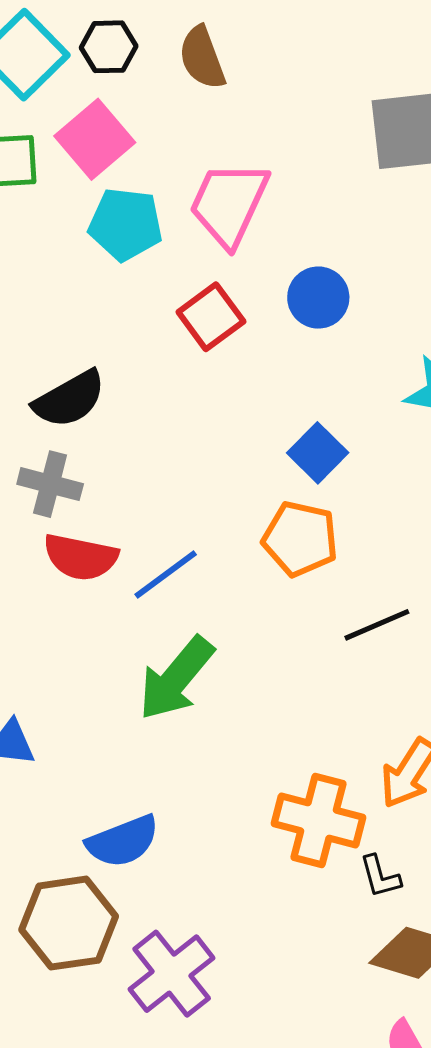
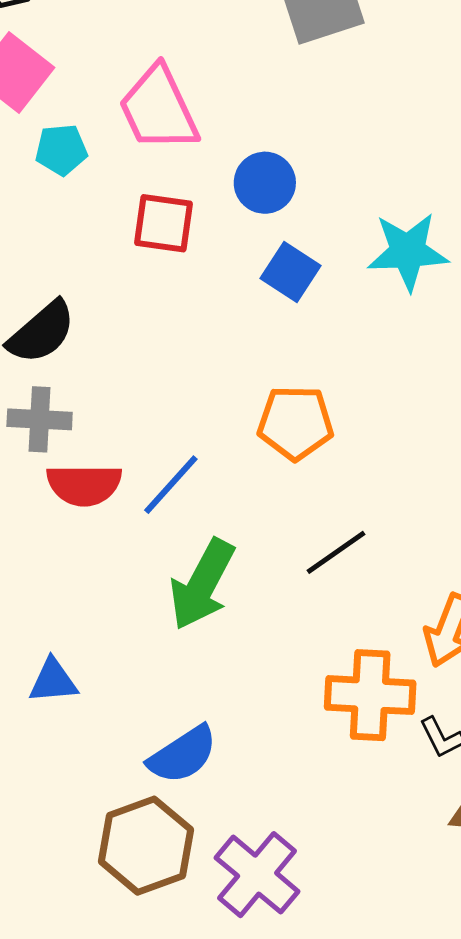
pink trapezoid: (229, 204) -> (158, 109), turned -38
cyan pentagon: (126, 224) -> (61, 150), size x0.7
red square: (211, 317) -> (163, 223), turned -34
blue square: (318, 453) -> (290, 272), moved
black line: (377, 625) -> (336, 552), moved

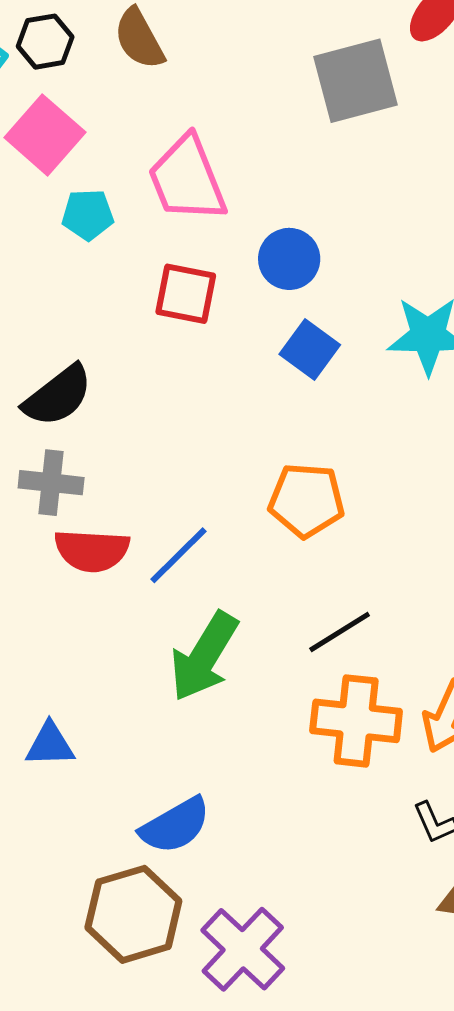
orange cross: (370, 695) -> (356, 721), moved

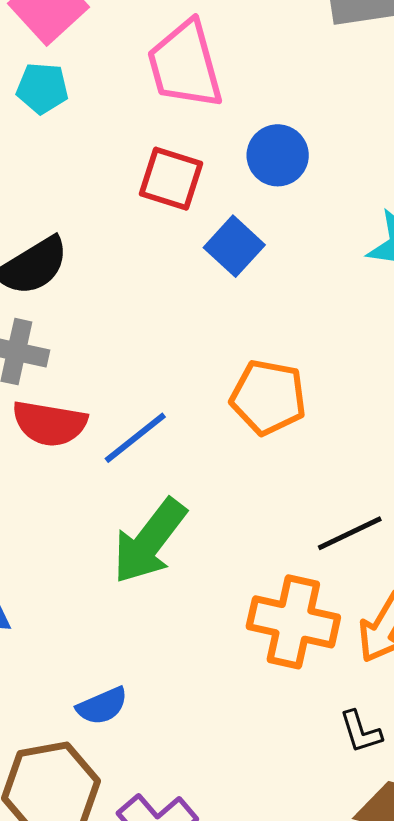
cyan pentagon: (88, 215) -> (42, 88), moved
blue square: (310, 350) -> (234, 246), moved
black line: (340, 632) -> (350, 533), moved
blue semicircle: (175, 825) -> (102, 706), size x0.7

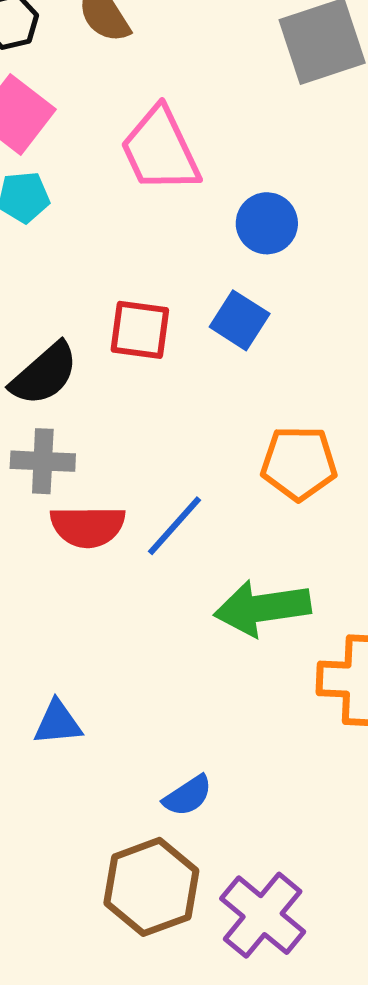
red square: (171, 179) -> (140, 330), moved
green arrow: (150, 541) -> (262, 608), moved, turned 54

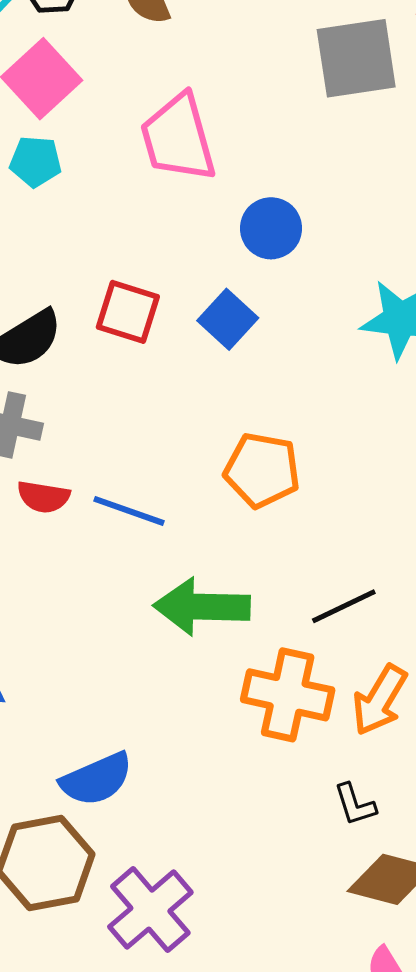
red semicircle: (88, 526) -> (43, 497), size x0.7
blue line: (175, 526) -> (129, 511), turned 58
blue semicircle: (188, 796) -> (96, 779), size x1.4

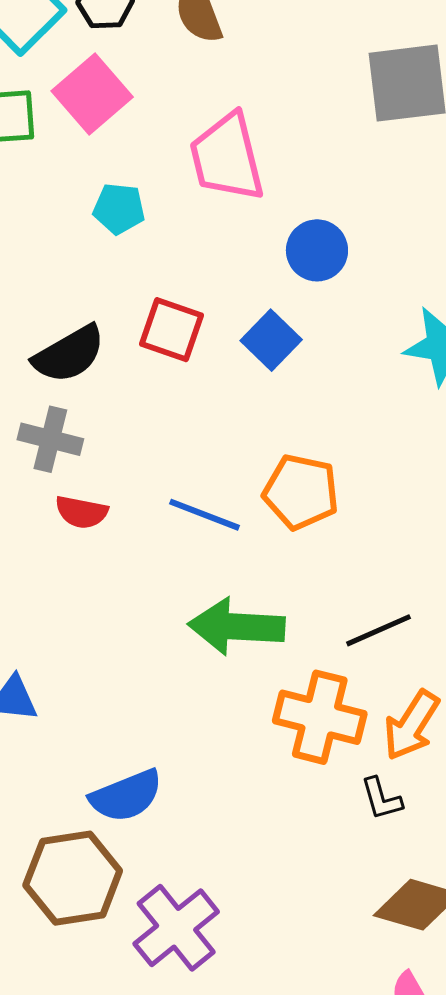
cyan pentagon: (36, 162) -> (119, 209), moved
blue line: (129, 511) -> (205, 515), moved
black L-shape: (355, 804) -> (381, 799), moved

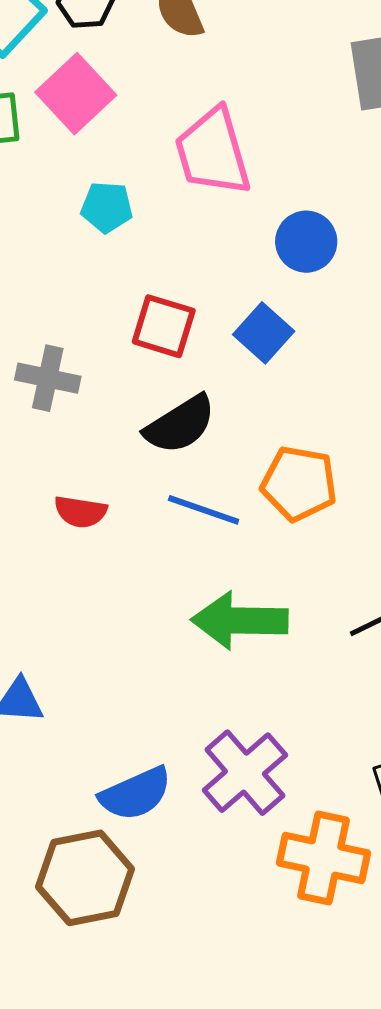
black semicircle: (69, 354) -> (180, 424), moved
gray cross: (50, 439) -> (48, 378), moved
orange cross: (320, 717) -> (323, 858), moved
purple cross: (176, 928) -> (245, 773), moved

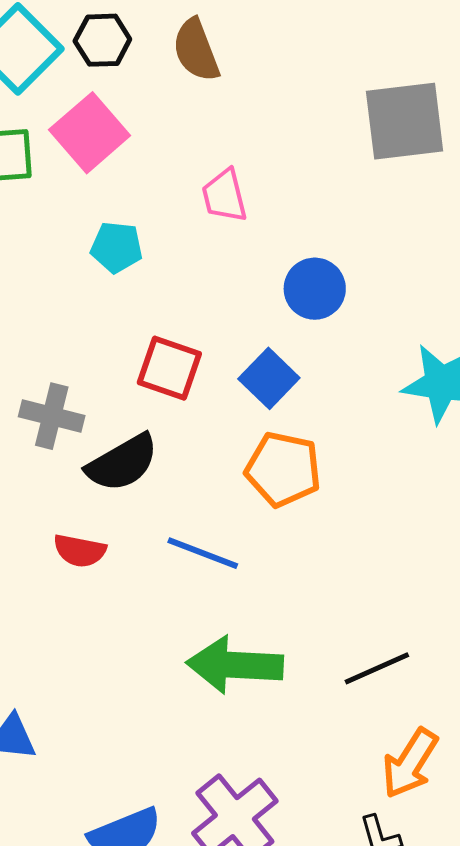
pink trapezoid: (213, 152) -> (224, 196), size x0.6
black semicircle: (180, 424) -> (122, 463), moved
orange pentagon: (299, 484) -> (283, 469), moved

